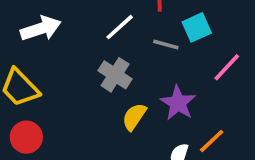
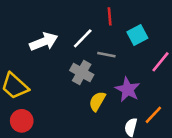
white arrow: (41, 29) -> (44, 42), moved
gray line: (166, 45) -> (106, 55), moved

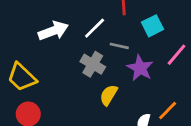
purple star: (128, 89) -> (140, 68), moved

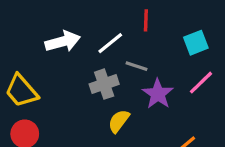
cyan square: (152, 26) -> (196, 43), moved
gray cross: (93, 64) -> (104, 84), turned 35

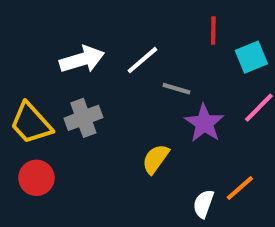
red line: (146, 20) -> (213, 31), moved
gray cross: (104, 84) -> (83, 118), moved

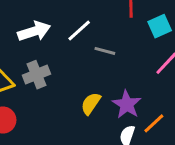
purple star: (204, 123) -> (127, 104), moved

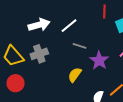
gray line: (105, 51) -> (80, 46), moved
purple star: (127, 104) -> (99, 60), moved

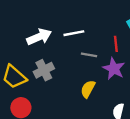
red line: (104, 12) -> (116, 44), moved
white line: (69, 26) -> (74, 33), turned 36

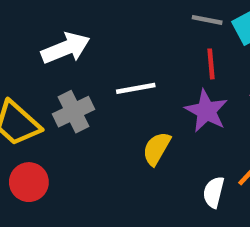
white line: (74, 33) -> (136, 88), moved
gray line: (89, 55) -> (207, 20), moved

